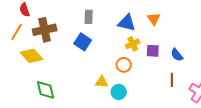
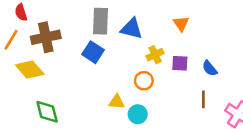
gray rectangle: (89, 17) -> (100, 21), size x1.5
blue triangle: (127, 23) -> (131, 29), moved

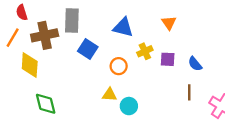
gray rectangle: (100, 21) -> (72, 21), moved
yellow diamond: (30, 70) -> (30, 65), turned 45
orange circle: (144, 81) -> (119, 66), moved

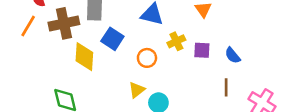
yellow diamond: (30, 65) -> (84, 57), moved
yellow triangle: (110, 95) -> (137, 90), turned -42

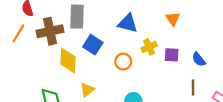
yellow triangle: (137, 90) -> (87, 90), moved

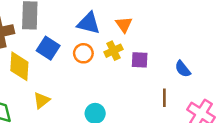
orange triangle: (173, 19) -> (124, 25), moved
blue semicircle: (199, 59) -> (183, 69), moved
orange circle: (123, 62) -> (83, 53), moved

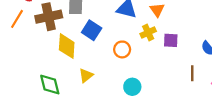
orange circle: (83, 53) -> (122, 49), moved

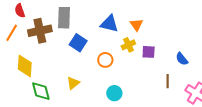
yellow diamond: (67, 46) -> (25, 66), moved

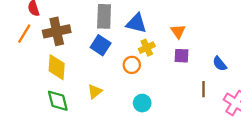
gray rectangle: (64, 18) -> (104, 16), moved
orange triangle: (137, 25) -> (178, 31), moved
yellow cross: (128, 45) -> (147, 48), moved
yellow diamond: (25, 66) -> (57, 67), moved

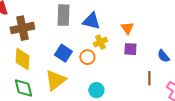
blue square: (101, 45) -> (63, 53), moved
yellow triangle: (95, 91) -> (55, 80), size x1.6

